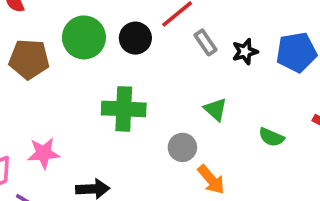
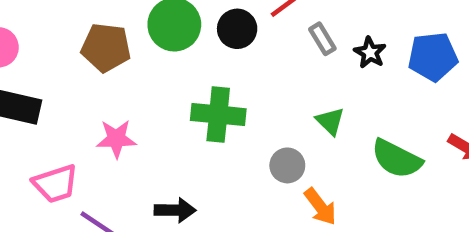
black star: (245, 52) -> (370, 53), turned -30
green semicircle: (271, 137) -> (397, 159), size x1.6
pink star: (43, 153) -> (116, 139), moved

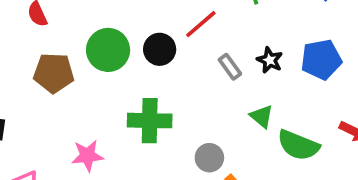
gray rectangle: (322, 39) -> (230, 67), moved
green triangle: (330, 121) -> (262, 116), moved
pink star: (116, 139) -> (87, 156), moved

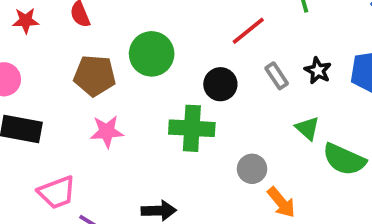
black circle: (160, 49) -> (220, 84), moved
pink star: (87, 156) -> (107, 131), moved

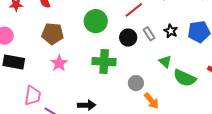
green circle: (152, 54) -> (96, 21), moved
black circle: (220, 84) -> (128, 38), moved
pink star: (107, 131) -> (59, 63), turned -30
pink trapezoid: (57, 192) -> (33, 96), turned -60

